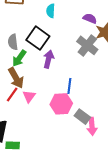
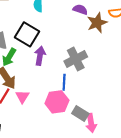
gray cross: (87, 45) -> (76, 59), moved, turned 30

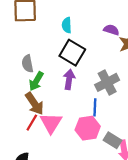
black square: (27, 34) -> (72, 53), moved
pink triangle: (22, 97) -> (51, 123), size x1.5

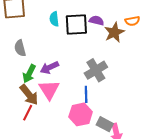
black square: (72, 53) -> (76, 25), moved, turned -30
gray semicircle: (28, 64) -> (20, 48), moved
purple arrow: (69, 79) -> (49, 68), moved, turned -120
pink triangle: (51, 123) -> (49, 90), moved

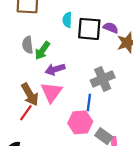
green arrow: (29, 74) -> (42, 51), moved

